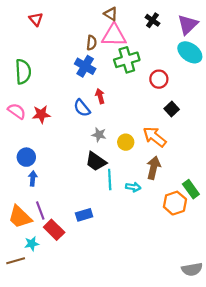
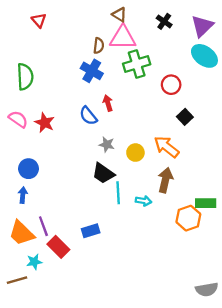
red star: (41, 114) -> (45, 123), turned 30
blue arrow: (33, 178) -> (23, 195), moved
green rectangle: (191, 189) -> (206, 203), turned -54

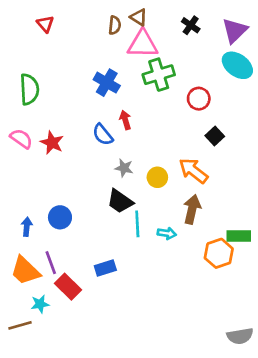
brown semicircle: (99, 46) -> (115, 25), moved
blue circle: (28, 169) -> (60, 217), moved

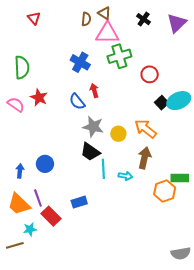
cyan ellipse: (237, 65) -> (179, 101), moved, turned -60
red star: (52, 143) -> (39, 98), moved
gray star: (124, 168) -> (93, 127), size x1.5

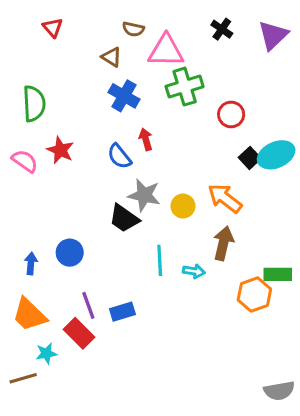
brown triangle: (104, 13) -> (112, 57), moved
brown semicircle: (86, 19) -> (133, 29), turned 96
black trapezoid: (90, 152) -> (124, 218), moved
purple line: (38, 198) -> (88, 305), moved

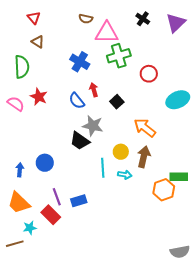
brown triangle: (112, 57) -> (38, 42), moved
black square: (250, 158) -> (117, 102), moved
yellow circle: (183, 206) -> (121, 152), moved

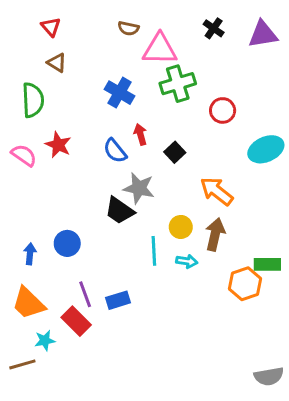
purple triangle: (176, 23) -> (263, 34), turned 35

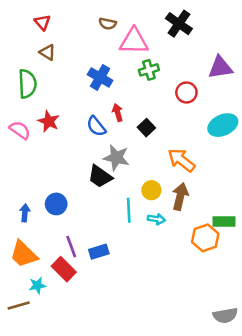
black cross: (214, 28) -> (179, 24), size x1.5
purple triangle: (263, 34) -> (220, 67), moved
green cross: (178, 84) -> (149, 70), size x0.7

